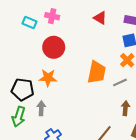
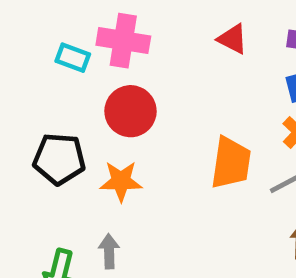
pink cross: (52, 16) -> (123, 41), size x1.5
black pentagon: (23, 89) -> (59, 159), moved

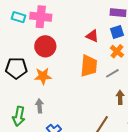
red triangle: (233, 39) -> (92, 36), moved
cyan rectangle: (73, 58) -> (18, 17), moved

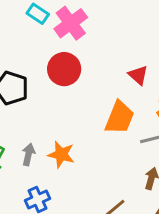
pink cross: (41, 17) -> (71, 23), turned 30
orange star: (43, 76) -> (61, 154), moved

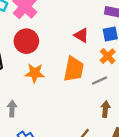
orange star: (61, 154) -> (35, 73), moved

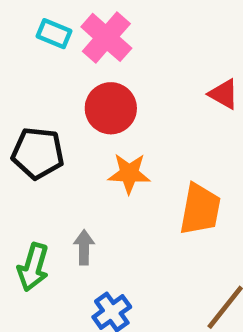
orange trapezoid: (74, 69) -> (200, 209), moved

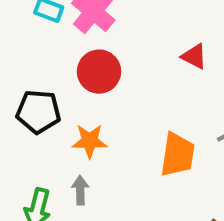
orange star: (129, 173) -> (90, 141), moved

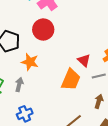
red triangle: (194, 56) -> (84, 60), moved

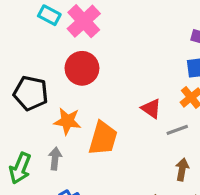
orange trapezoid: (71, 80) -> (103, 138), moved

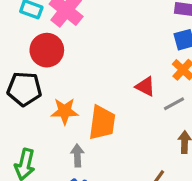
red circle: (82, 68) -> (47, 50), moved
gray arrow: (55, 159) -> (77, 155), moved

